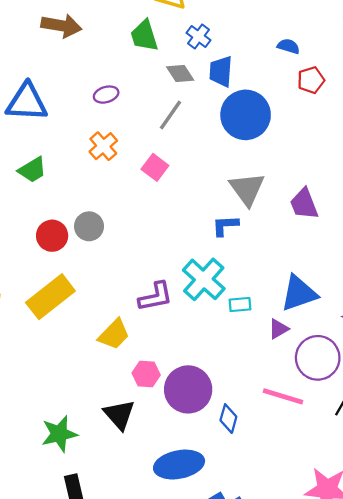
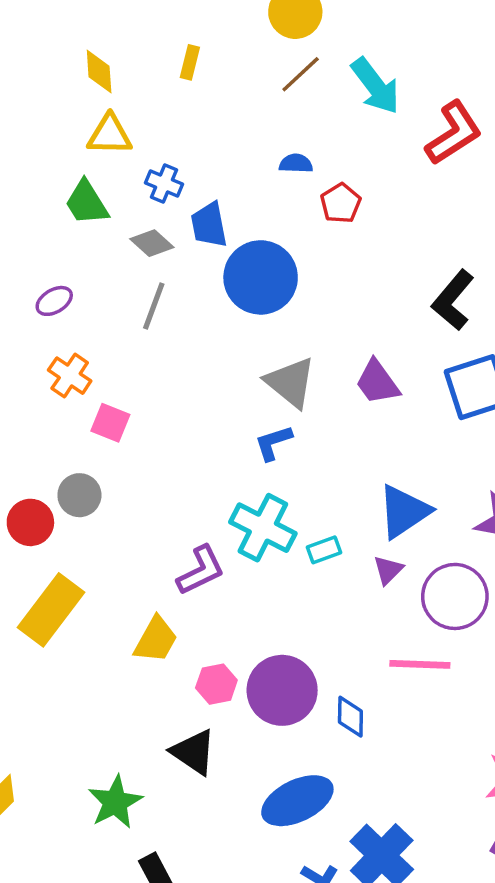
pink square: (155, 167) -> (110, 423), moved

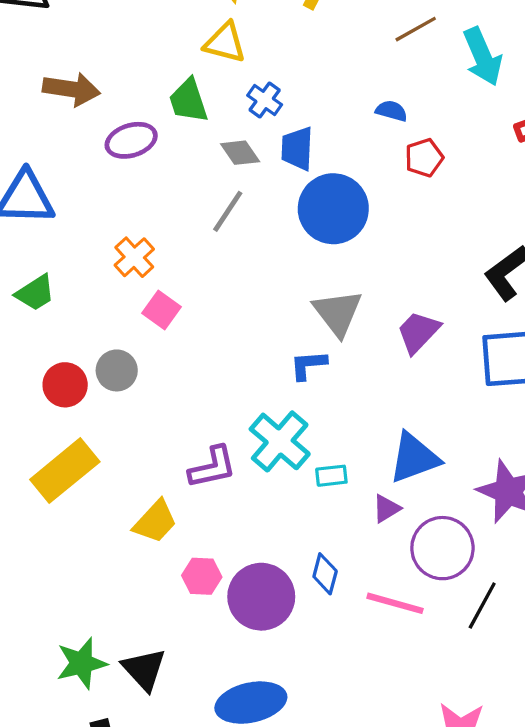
purple ellipse: (54, 301) -> (131, 140), moved, size x1.4
purple trapezoid: (377, 382) -> (418, 332), turned 66
blue diamond: (350, 717) -> (325, 574), moved
black triangle: (193, 752) -> (144, 669), moved

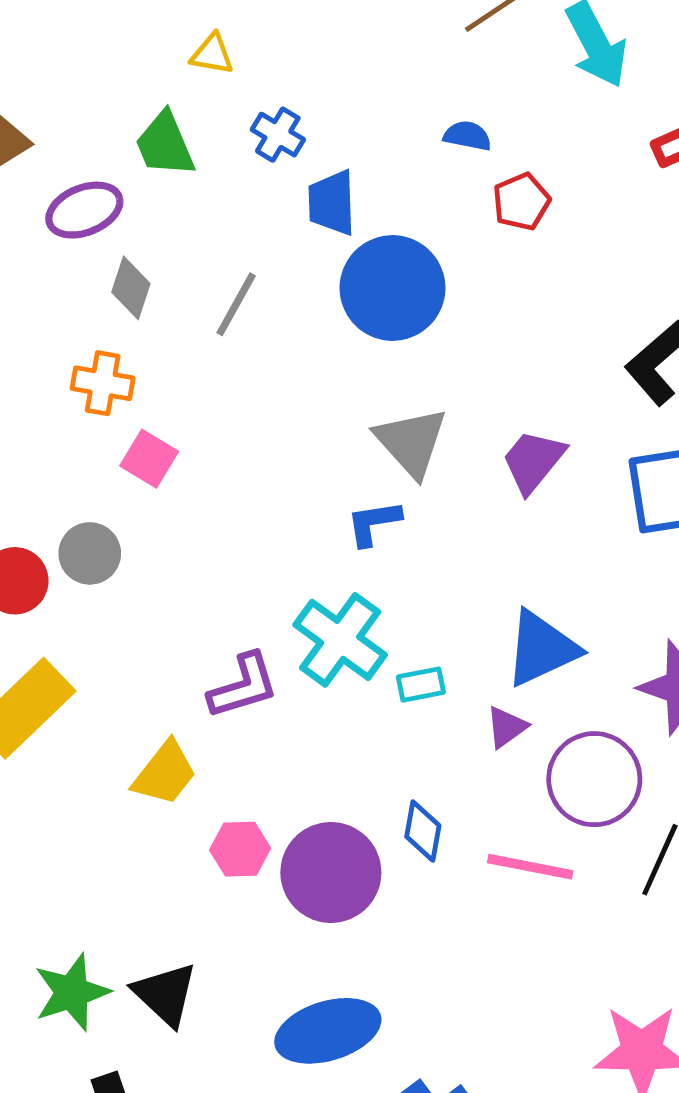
yellow triangle: (225, 43) -> (212, 54), size x0.7
gray diamond: (240, 153) -> (131, 288), moved, turned 57
orange cross: (134, 257) -> (103, 383), turned -33

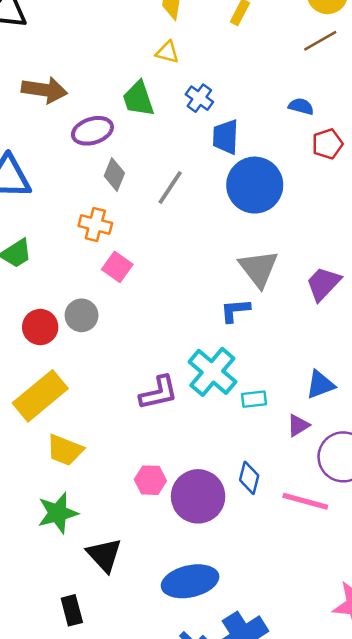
blue triangle: (542, 649) -> (320, 385), size x0.7
yellow trapezoid: (165, 773) -> (65, 450), moved, turned 69
green star: (72, 992) -> (58, 513), moved

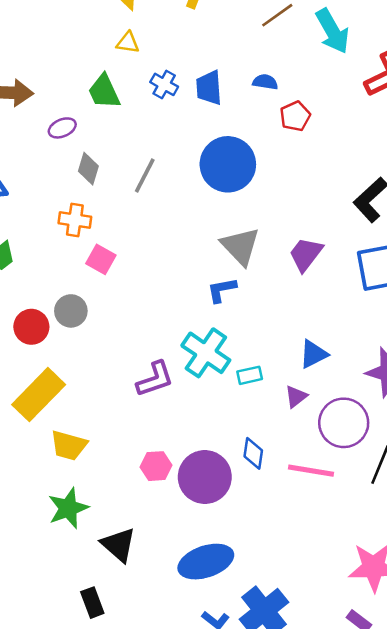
purple ellipse: (92, 131) -> (62, 128), size x0.7
blue trapezoid: (226, 137) -> (209, 88), moved

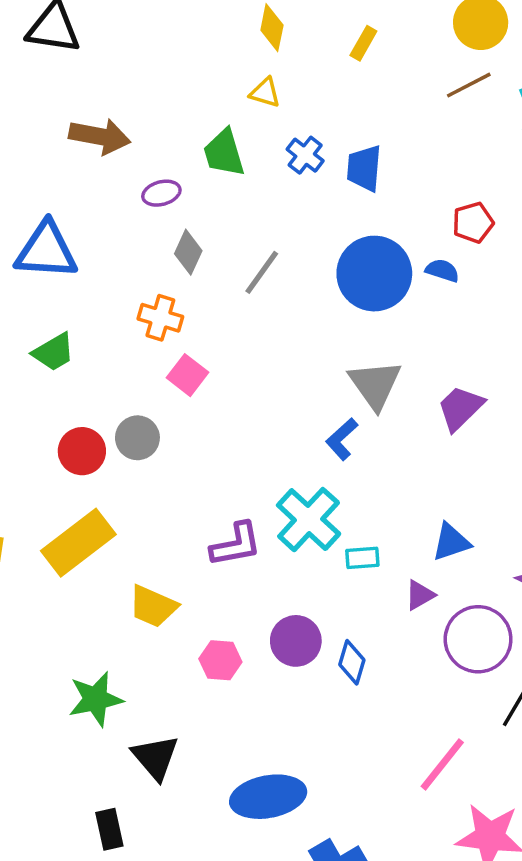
blue semicircle: (265, 82) -> (442, 270), moved
blue L-shape: (222, 290) -> (342, 439), turned -40
yellow trapezoid: (69, 445) -> (153, 606), moved
pink line: (311, 471) -> (442, 764), moved, turned -69
purple circle: (205, 477) -> (296, 641), moved, size x0.7

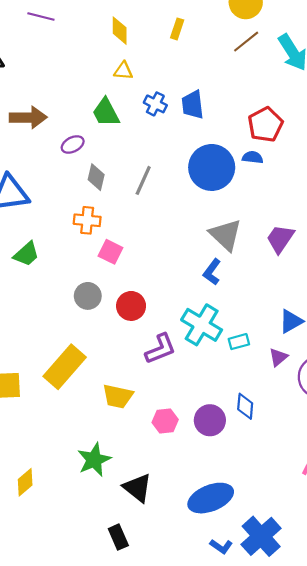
red pentagon: (473, 223) -> (265, 125), size x1.4
red circle: (82, 451) -> (131, 306), moved
purple circle: (296, 641) -> (210, 420), moved

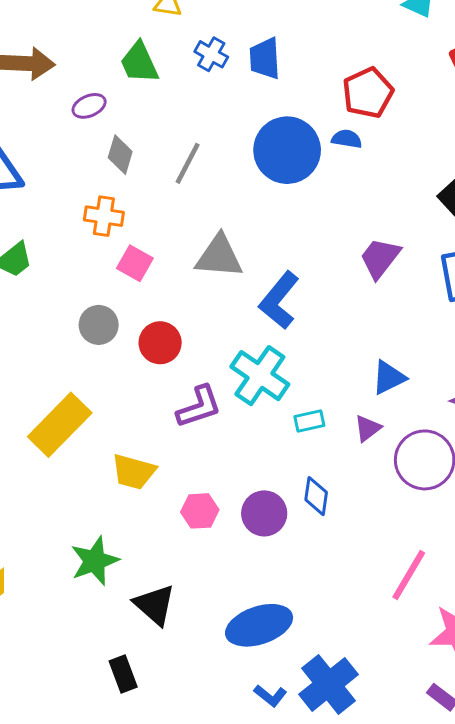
gray triangle: (226, 235) -> (219, 256), moved, turned -42
blue L-shape: (212, 272) -> (279, 300), size x1.5
cyan rectangle: (239, 342) -> (309, 421), moved

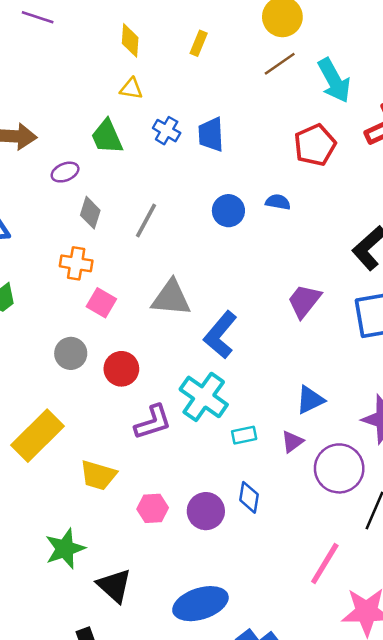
red pentagon: (368, 93) -> (315, 145), moved
blue circle: (287, 150) -> (228, 211), size x0.6

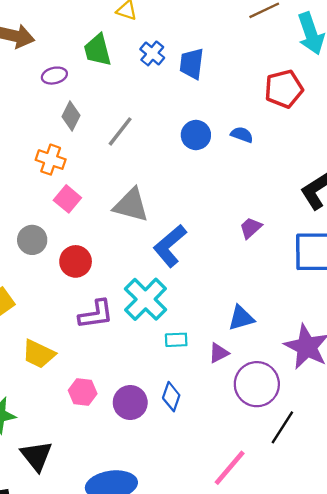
purple trapezoid: (304, 301) -> (251, 228), size x0.7

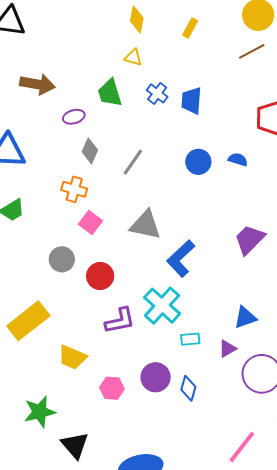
purple trapezoid: (251, 228) -> (250, 239), size x1.6
purple circle: (130, 402) -> (156, 377), moved

